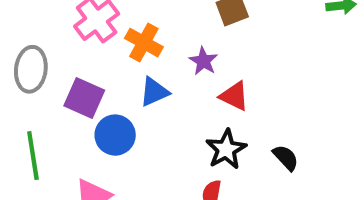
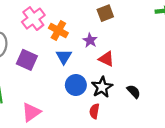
blue triangle: (154, 92) -> (64, 57), turned -35
blue circle: (115, 135) -> (76, 85), moved

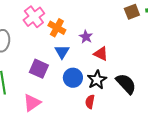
brown square: (105, 13) -> (132, 12), moved
purple square: (27, 60) -> (39, 69), moved
black semicircle: (134, 92) -> (126, 84), size x1.6

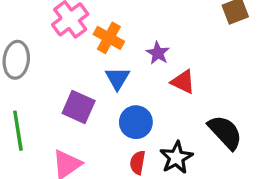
black star: (97, 80) -> (176, 158), moved
red semicircle: (90, 102) -> (138, 163), moved

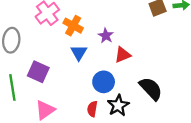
red triangle: (183, 82) -> (123, 55), turned -48
purple square: (79, 107) -> (38, 72), moved
blue circle: (136, 122) -> (104, 82), moved

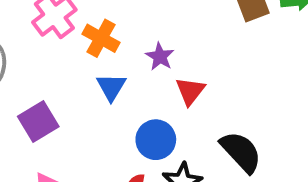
red triangle: (123, 55) -> (190, 91), turned -30
purple square: (38, 72) -> (38, 121), turned 35

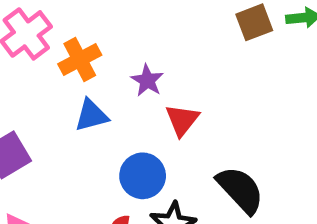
orange cross: (101, 38) -> (80, 60), turned 33
blue triangle: (111, 87) -> (91, 115), turned 44

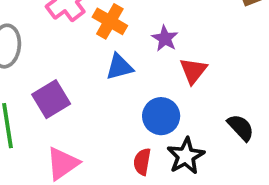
orange cross: (80, 60) -> (110, 21), turned -32
black semicircle: (240, 190) -> (241, 128), size x0.7

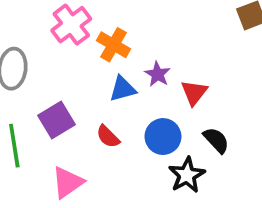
purple star: (165, 38) -> (157, 74), moved
black semicircle: (241, 128) -> (216, 140), moved
red semicircle: (142, 162) -> (108, 137), moved, turned -55

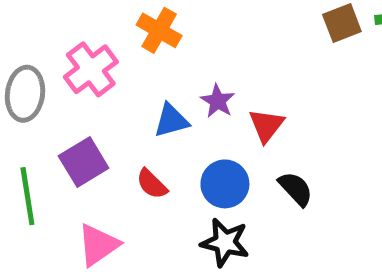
pink cross: (71, 25) -> (91, 69), moved
orange cross: (113, 45) -> (159, 30), moved
black star: (187, 175) -> (225, 242), moved, turned -30

